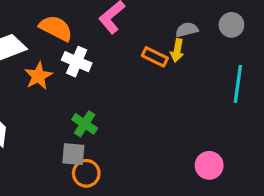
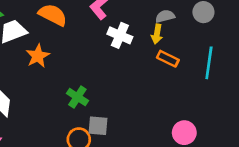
orange rectangle: (155, 57) -> (168, 59), moved
white cross: (77, 62) -> (120, 35), moved
gray square: (73, 154) -> (98, 126), moved

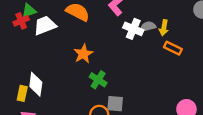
gray semicircle: (165, 16) -> (148, 27), moved
orange star: (38, 56) -> (83, 54), moved

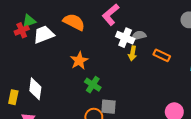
yellow arrow: (164, 28) -> (132, 53), moved
yellow rectangle: (22, 93) -> (13, 97), moved

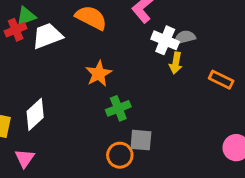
orange rectangle: (162, 55) -> (221, 80), moved
green cross: (93, 85) -> (118, 108), turned 35
white diamond: (35, 89) -> (35, 114), turned 40

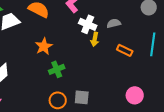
gray semicircle: (185, 37) -> (114, 23), moved
gray square: (141, 140) -> (82, 97), moved

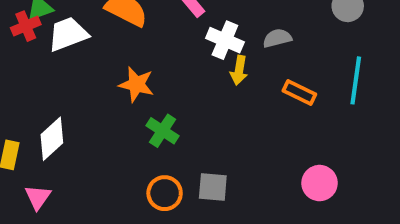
orange star: (44, 46) -> (136, 84), turned -30
green cross: (57, 69) -> (163, 131), turned -35

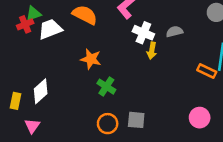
orange rectangle: (299, 92) -> (207, 71), moved

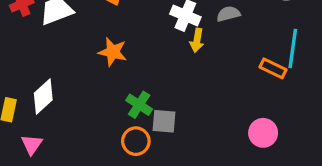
green cross: (106, 87) -> (139, 105), moved
gray square: (136, 120) -> (164, 121), moved

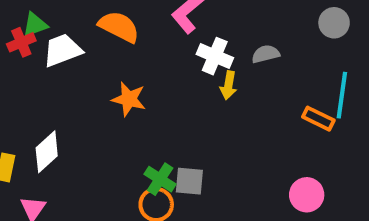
green cross: (139, 105) -> (160, 179), moved

